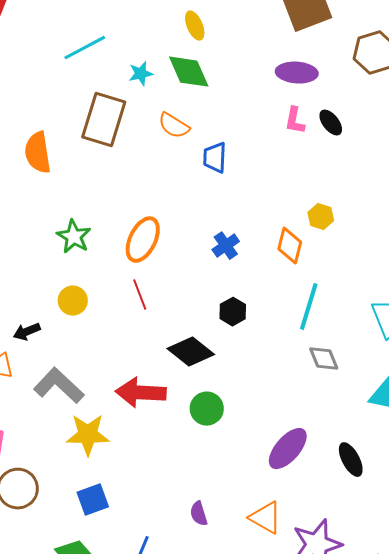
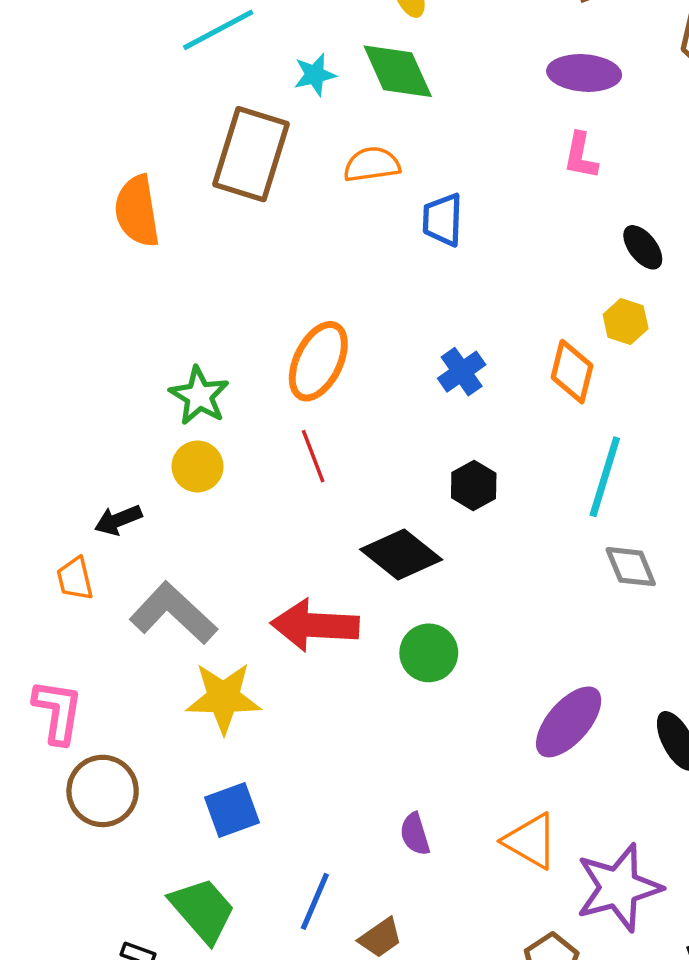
black ellipse: (331, 123) -> (643, 247), moved
orange semicircle: (174, 126) -> (372, 164), turned 140
green star: (74, 237) -> (199, 396), moved

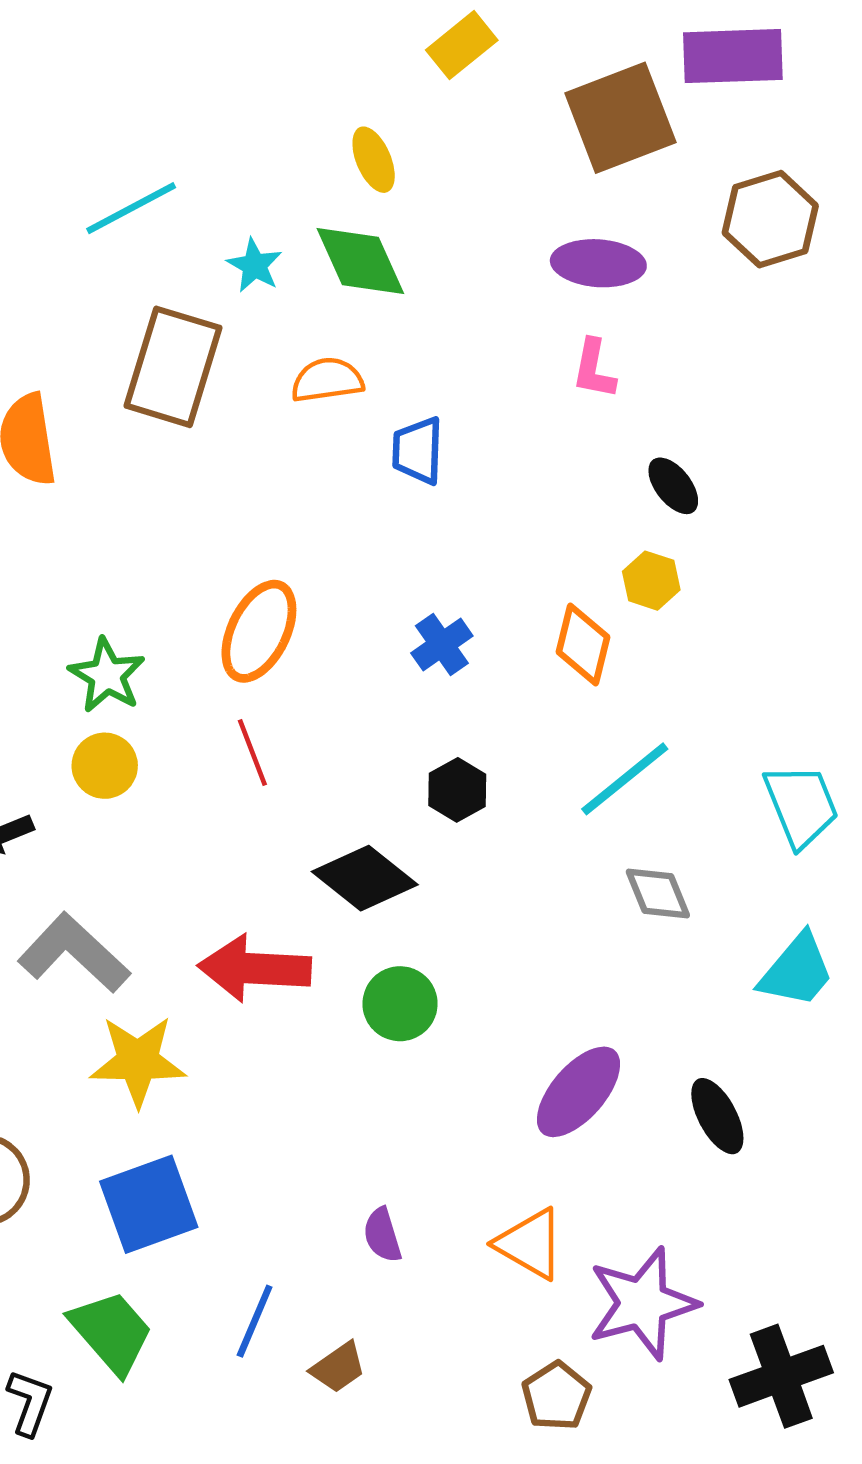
cyan star: (315, 75) -> (255, 265), turned -30
cyan line: (605, 477) -> (625, 779), turned 34
blue square: (232, 810) -> (149, 1204), size x1.4

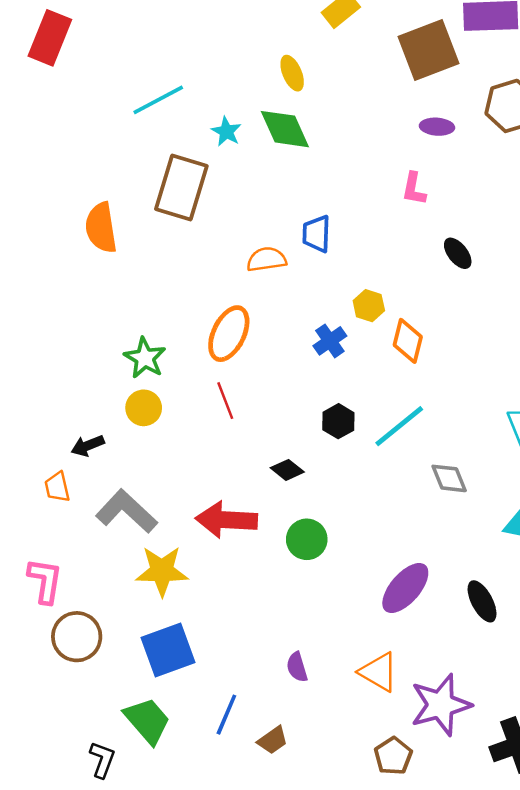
purple ellipse: (598, 263) -> (437, 127), moved, size x0.7
orange semicircle: (327, 380) -> (267, 259), moved
yellow hexagon: (651, 581) -> (369, 306), moved
cyan line: (625, 779) -> (399, 426), moved
black diamond: (365, 878) -> (287, 470), size x0.6

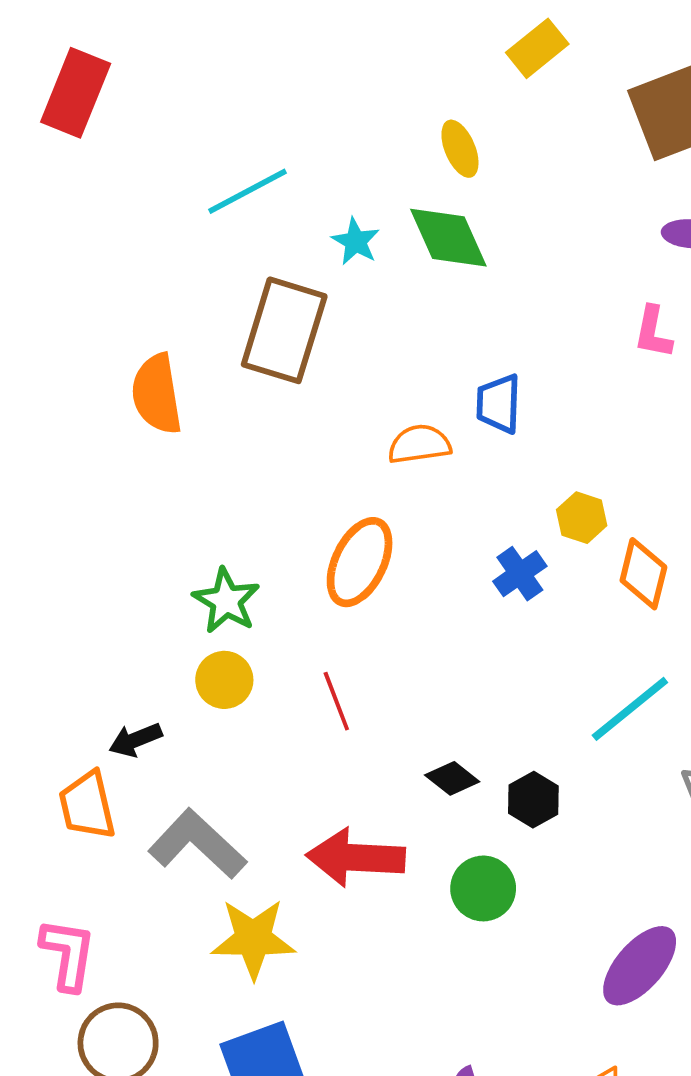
red line: (225, 401) -> (336, 701), moved
black hexagon: (338, 421) -> (533, 800), moved
orange trapezoid: (57, 487) -> (87, 805), size x1.4

